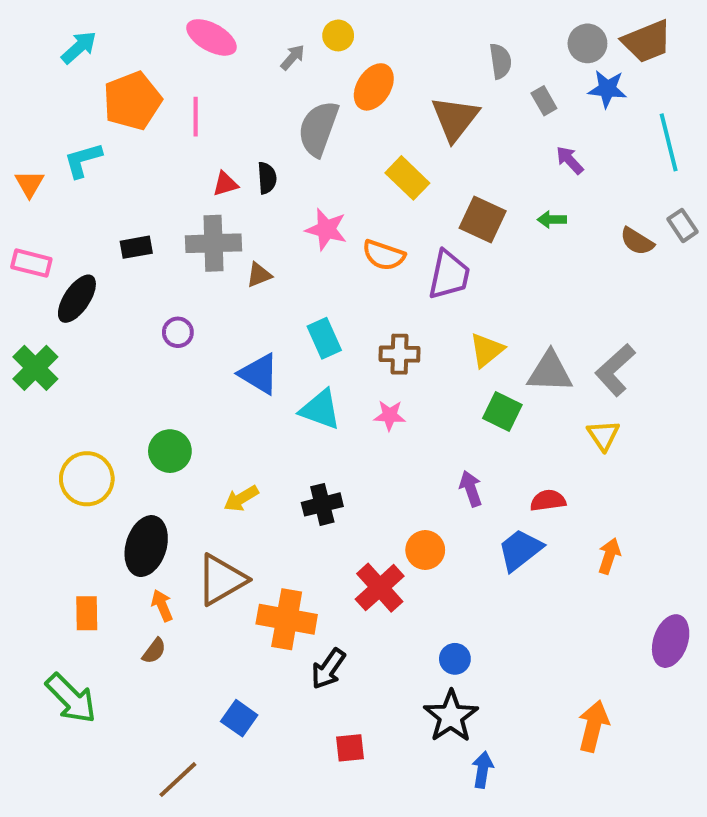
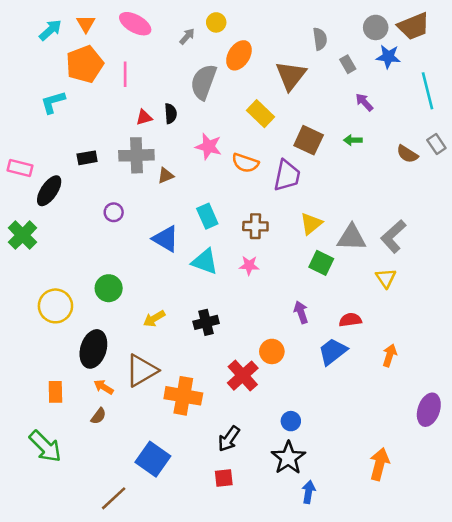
orange triangle: (29, 184) -> (86, 24), moved
orange arrow: (162, 605) -> (104, 387), turned -36
black arrow: (328, 669) -> (229, 439), moved
blue square: (239, 718) -> (153, 459), size x1.5

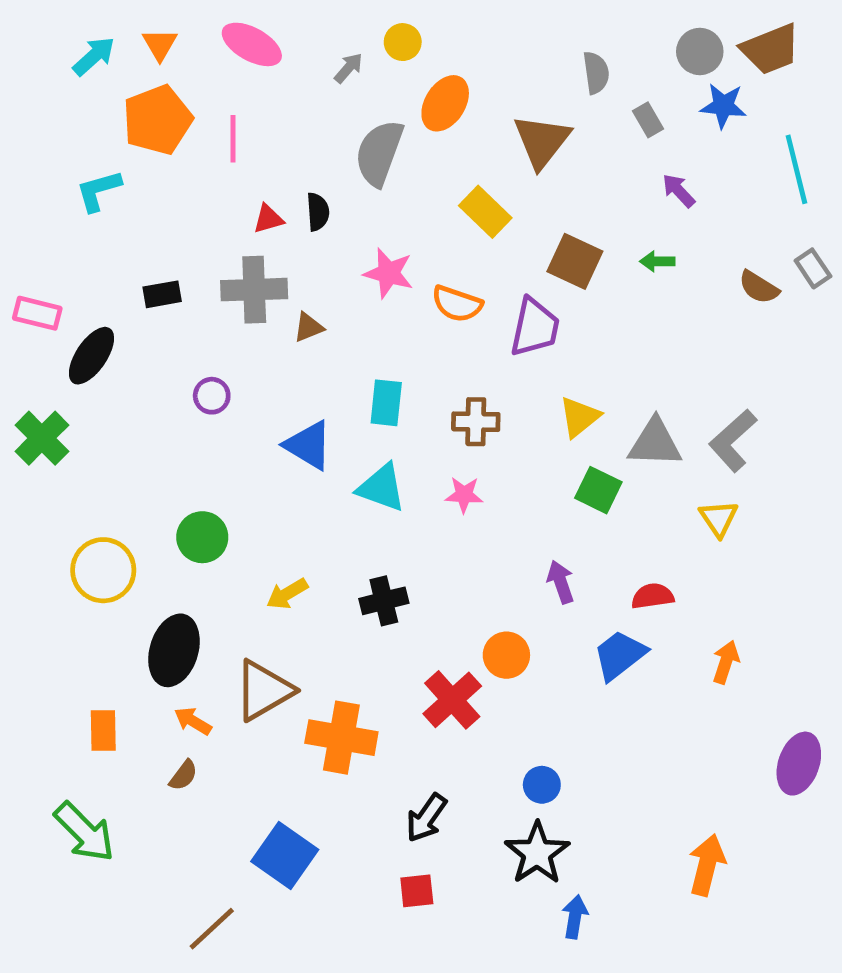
cyan rectangle: (207, 216) -> (386, 403), turned 30

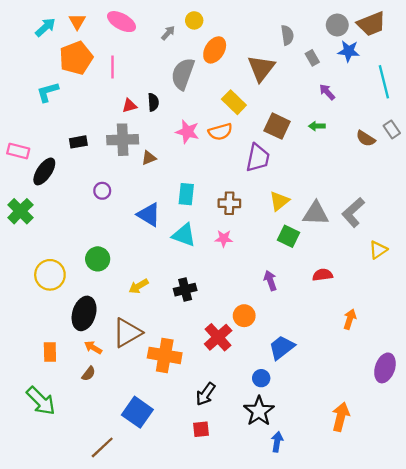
orange semicircle: (457, 304) -> (220, 132), moved, turned -35
yellow triangle: (719, 518) -> (378, 250), moved, turned 30
red semicircle: (653, 596) -> (323, 275), moved
blue trapezoid: (620, 655) -> (282, 347), moved

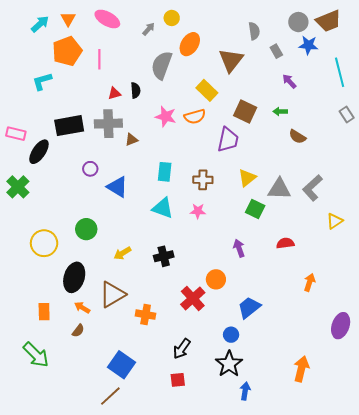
brown semicircle: (366, 139) -> (297, 137), moved
black rectangle: (78, 142) -> (69, 126), size x1.8
blue triangle: (149, 215) -> (117, 187), moved
orange cross: (165, 355) -> (146, 315), size x0.7
brown line: (102, 447) -> (110, 396), moved

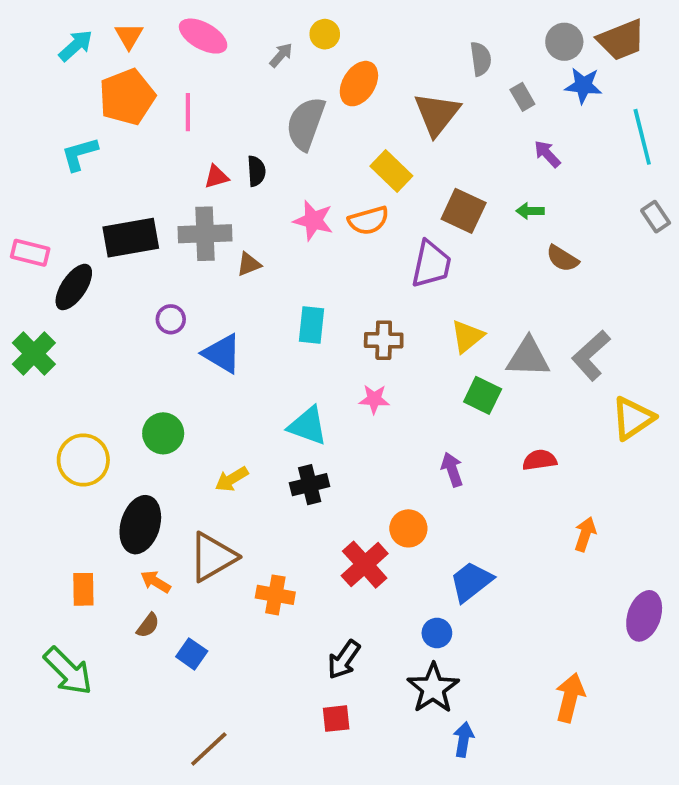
cyan triangle: (163, 208) -> (308, 426), moved
yellow triangle: (335, 221) -> (633, 418), size x1.4
blue square: (121, 365) -> (192, 654), moved, size x0.6

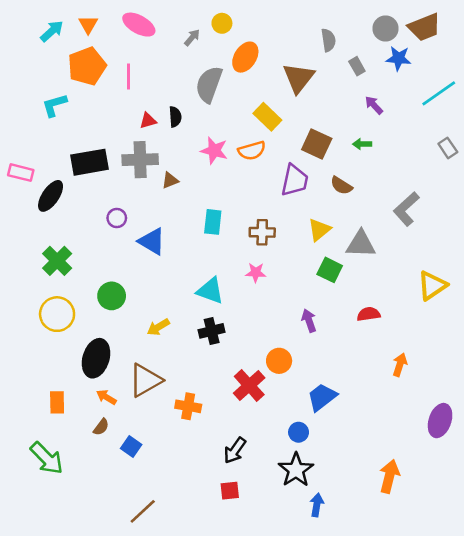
cyan line: (642, 137) -> (439, 93), turned 69
brown semicircle: (562, 258) -> (341, 186), moved
green cross: (34, 354) -> (57, 261), moved
gray L-shape: (591, 355) -> (406, 209), moved

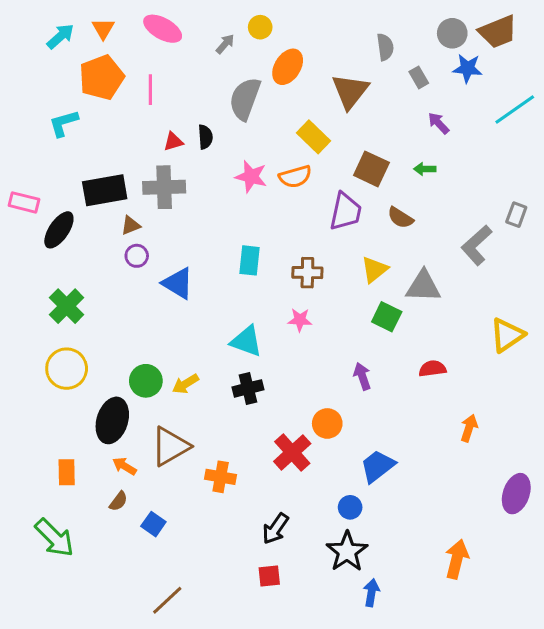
gray rectangle: (448, 148) -> (516, 215), moved, turned 54
brown triangle: (170, 180) -> (131, 225), moved
green circle: (112, 296) -> (146, 381), moved

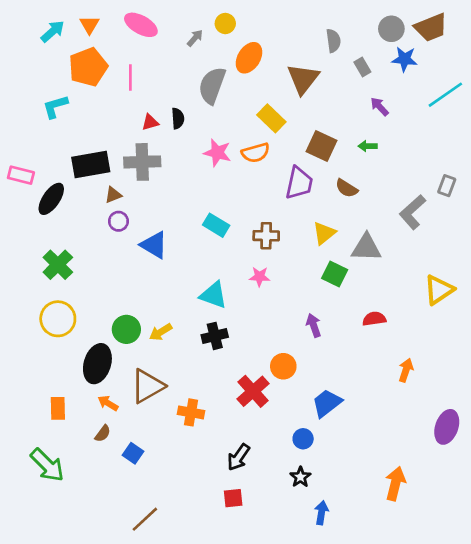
cyan rectangle: (250, 260) -> (216, 225), turned -65
black star: (347, 552) -> (300, 477), size x0.6

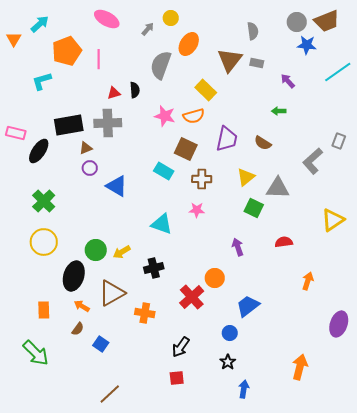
orange triangle: (89, 25) -> (14, 39), moved
gray rectangle: (362, 67) -> (257, 63), moved, turned -48
brown square: (322, 146) -> (186, 149), moved
black cross: (215, 336) -> (154, 268), moved

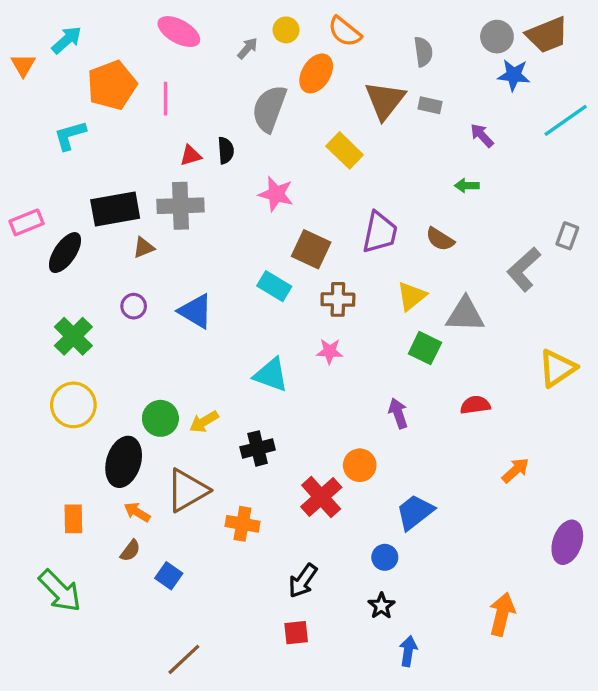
orange semicircle: (194, 116) -> (345, 32), moved, turned 55
pink rectangle: (16, 133) -> (26, 222), turned -36
purple circle: (90, 168) -> (134, 306), moved
orange arrow: (308, 281) -> (515, 470), turned 30

